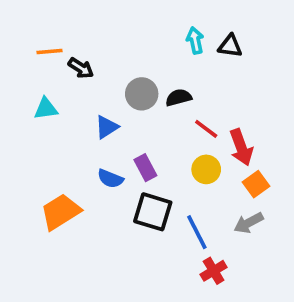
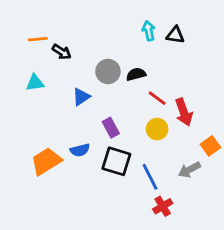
blue semicircle: (110, 179) -> (80, 150), moved, turned -36
orange square: (256, 184) -> (210, 146), moved

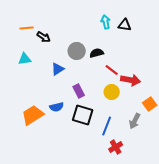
red arrow: (184, 112) -> (131, 80), turned -60
gray arrow: (189, 170) -> (135, 121), turned -35
blue line: (150, 177) -> (107, 126), turned 48

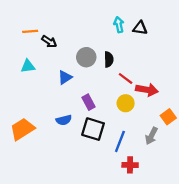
black semicircle: (97, 53) -> (109, 59), turned 104
orange trapezoid: (33, 115) -> (22, 129), moved
red cross: (116, 147) -> (130, 165), turned 32

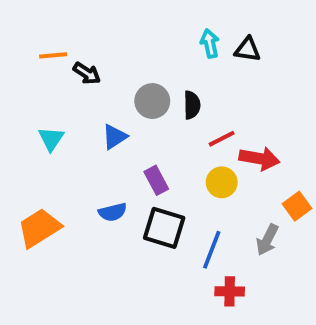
cyan triangle: (28, 66) -> (51, 139), moved, turned -48
red line: (126, 79) -> (222, 139), turned -64

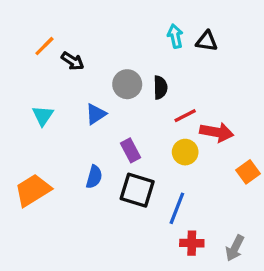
orange line: (53, 55) -> (44, 46), turned -40
blue semicircle: (113, 212) -> (94, 177), turned -60
gray arrow: (267, 240) -> (235, 248), moved

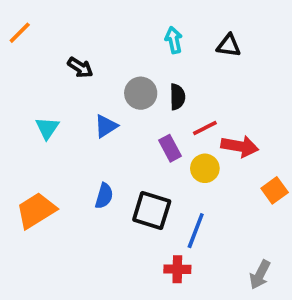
cyan arrow: (175, 36) -> (174, 40), moved
orange line: (44, 46) -> (20, 33), moved
purple rectangle: (131, 150) -> (170, 148), moved
red cross: (192, 243) -> (177, 269), moved

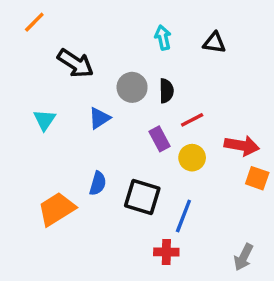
orange line: (20, 33) -> (34, 22), moved
black arrow: (80, 68) -> (75, 63), size x1.5
red arrow: (240, 146) -> (242, 146), moved
orange square: (275, 190) -> (257, 178), turned -35
orange trapezoid: (36, 210) -> (57, 209), moved

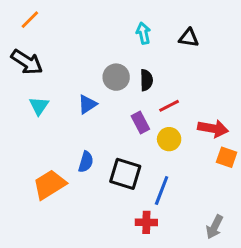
black arrow: (75, 63) -> (27, 62), moved

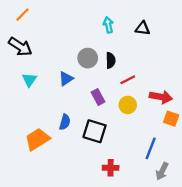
purple rectangle: (140, 122) -> (98, 97), moved
blue line: (162, 191) -> (151, 148), moved

